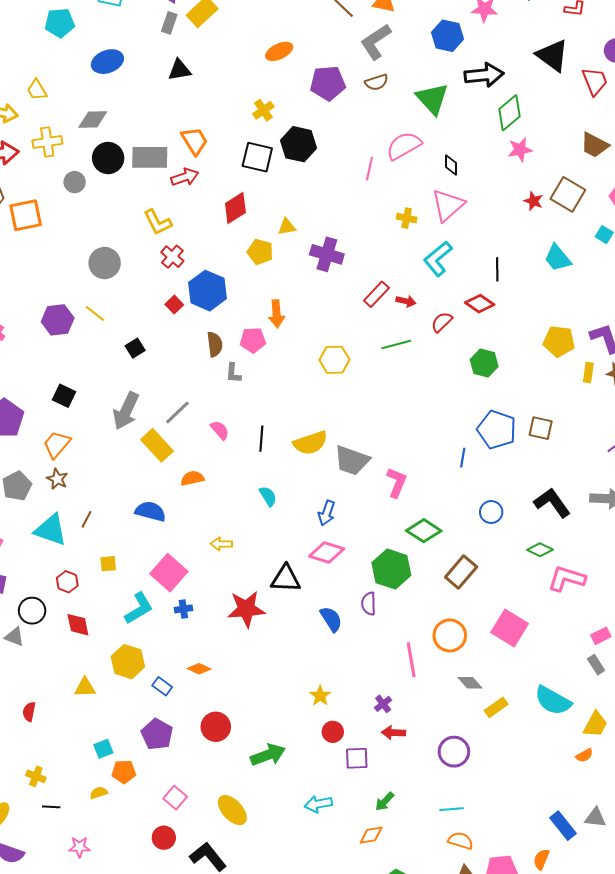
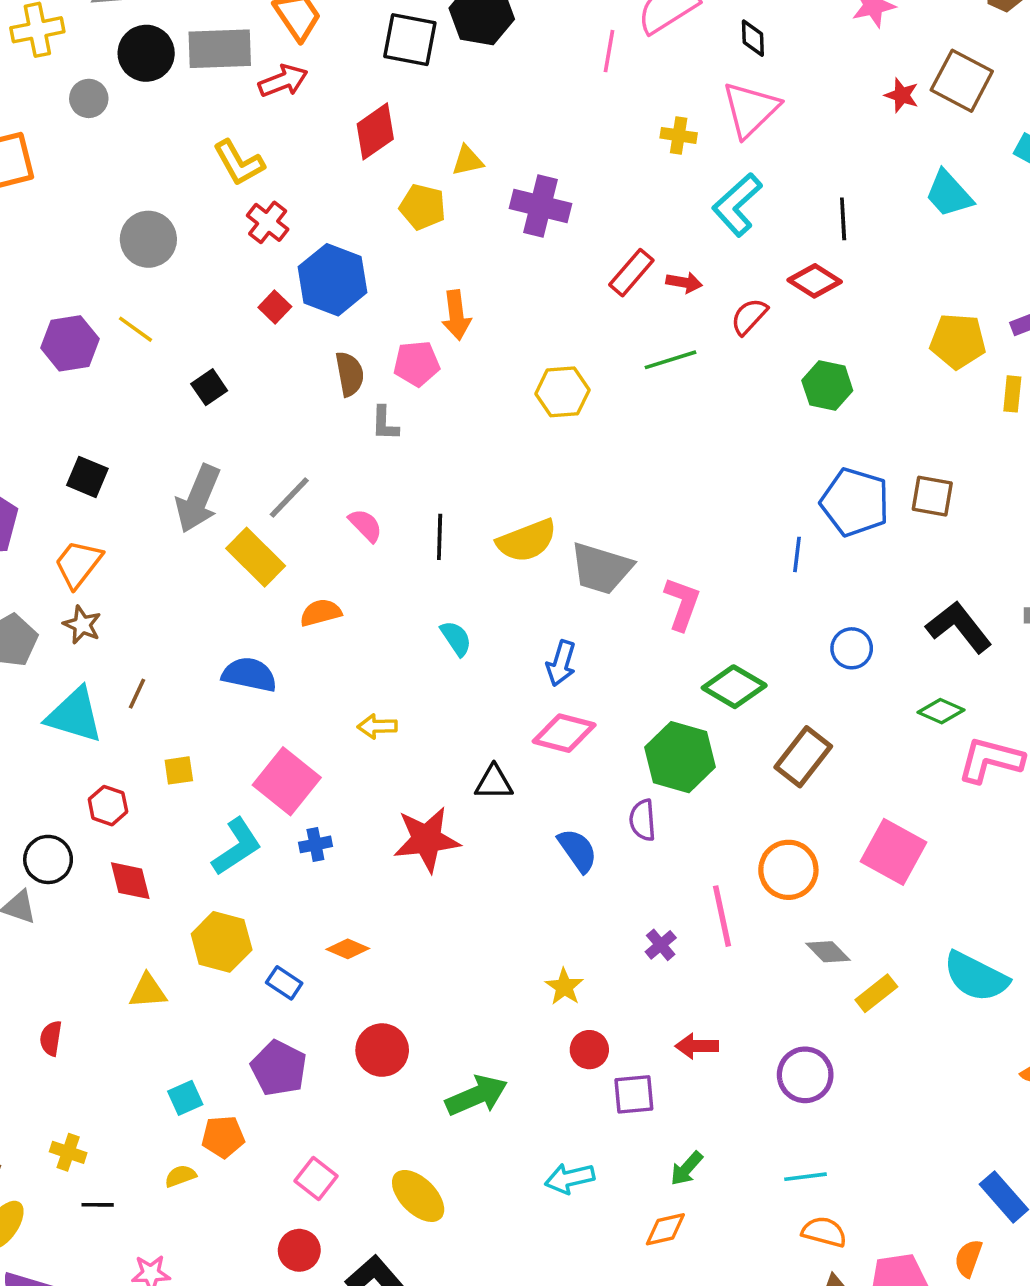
black triangle: (286, 579) -> (494, 783), size x0.7
purple cross: (383, 704) -> (661, 945), moved

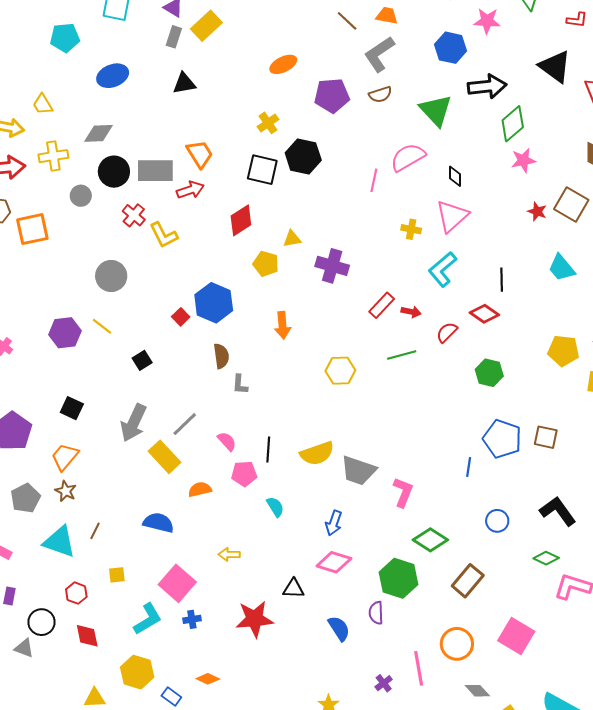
red cross: (268, 222) -> (134, 215), moved
pink pentagon: (417, 364) -> (244, 474), moved

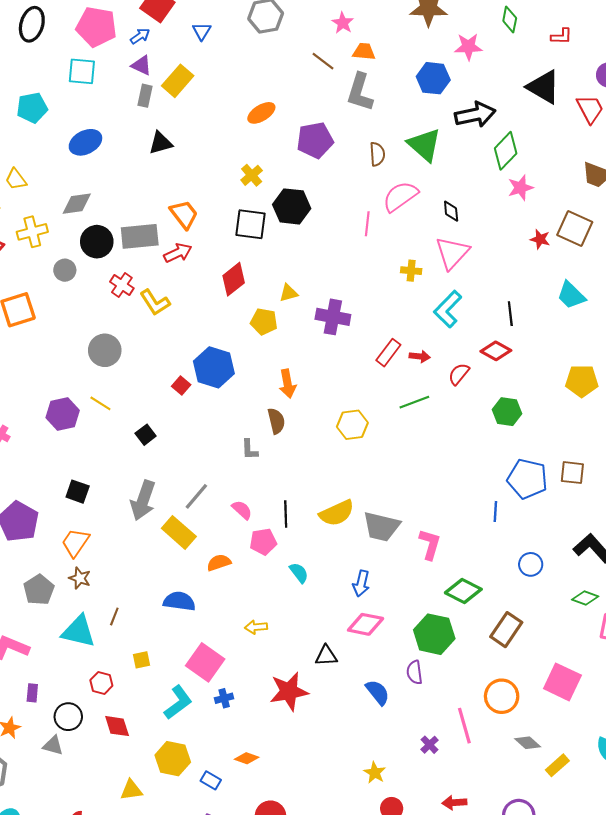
gray L-shape: (379, 54) -> (360, 92), turned -33
brown semicircle: (380, 94) -> (377, 154), moved, turned -70
brown semicircle: (221, 356) -> (276, 421), moved

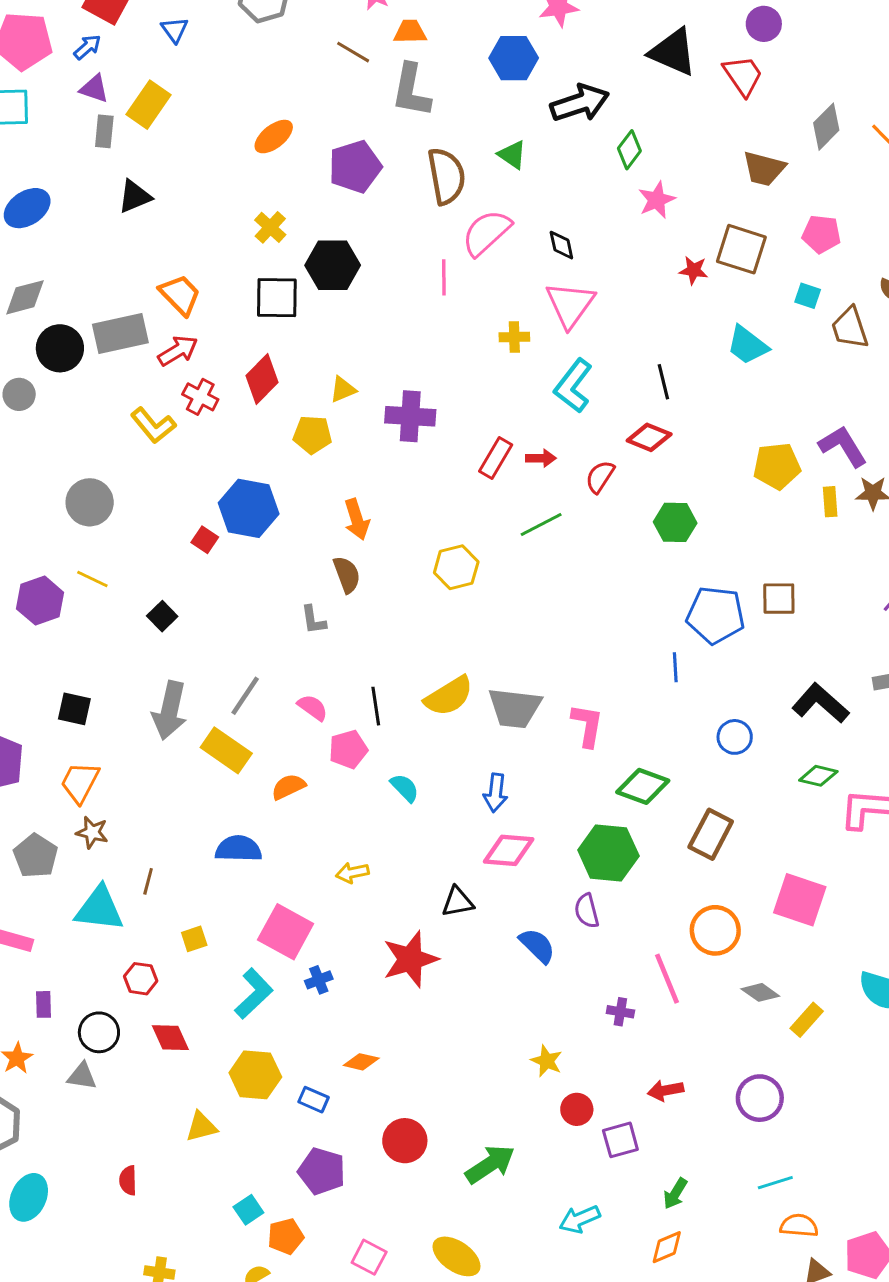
green triangle: (424, 145) -> (512, 155), size x0.6
green diamond: (506, 151) -> (629, 150), size x0.7
brown semicircle: (377, 154) -> (446, 176), size x1.6
red cross: (122, 285) -> (200, 397), moved
purple cross: (430, 745) -> (620, 1012), turned -30

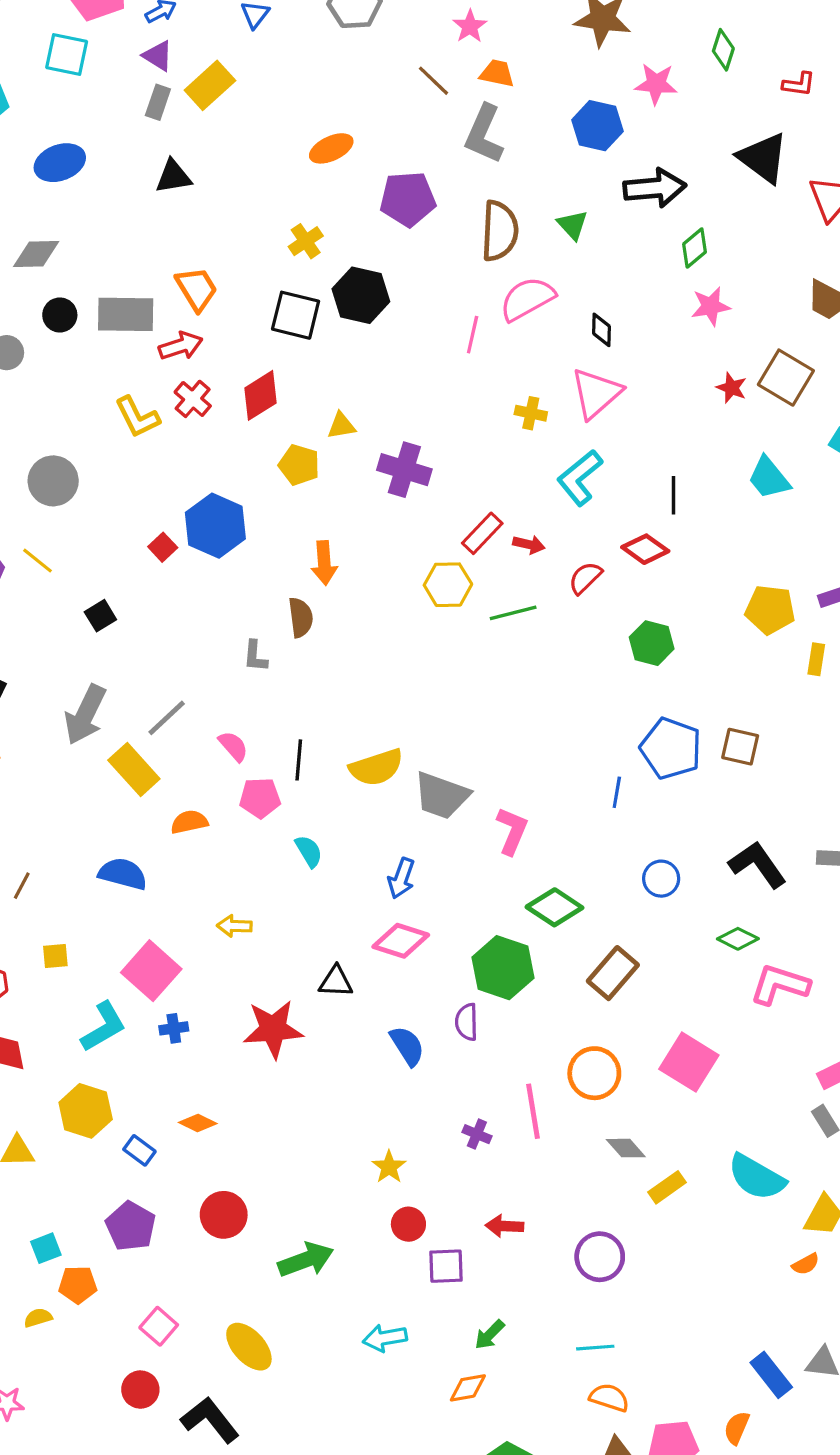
black circle: (60, 348) -> (60, 315), size x0.7
yellow hexagon: (456, 567) -> (448, 585), moved

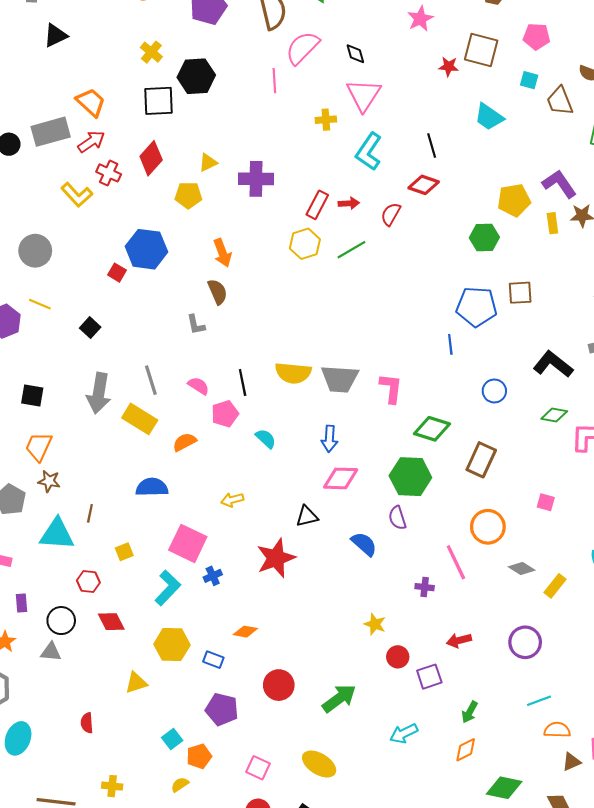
green hexagon: (652, 643) -> (484, 237), moved
gray line: (167, 718) -> (151, 380), turned -48
yellow semicircle: (376, 767) -> (293, 373), turned 40
pink square: (689, 1062) -> (546, 502), size x0.5

